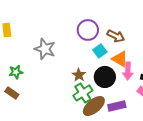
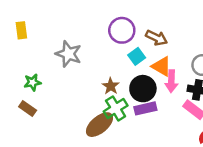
brown ellipse: (94, 106) -> (99, 125), moved
purple rectangle: (117, 106) -> (145, 108), moved

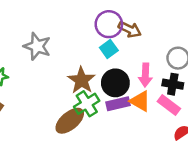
purple circle: (122, 30) -> (109, 24), moved
orange triangle: (161, 66) -> (140, 101), moved
brown star: (111, 86) -> (81, 80), size x1.5

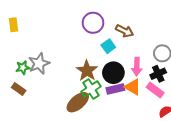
purple circle: (109, 24) -> (93, 23), moved
gray star: (37, 46) -> (39, 64), moved, turned 30
black cross: (173, 84) -> (158, 74), turned -35

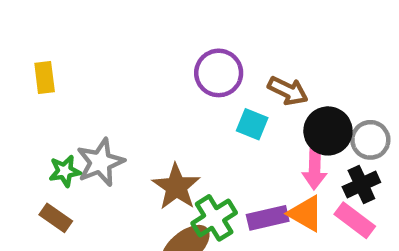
cyan square: (108, 46) -> (252, 124), turned -32
brown star: (87, 71) -> (176, 187), moved
black circle: (113, 73) -> (328, 131), moved

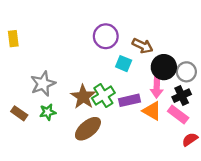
green star: (65, 171) -> (48, 112), moved
green cross: (214, 218) -> (103, 96), moved
purple rectangle: (268, 218) -> (129, 100), moved

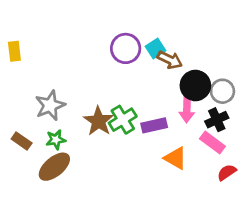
cyan square: (124, 64) -> (155, 48), moved, turned 35
orange triangle: (152, 111) -> (175, 158), moved
brown ellipse: (88, 129) -> (54, 167), moved

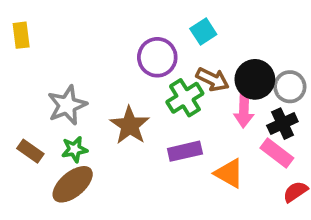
purple circle: (126, 48) -> (157, 57), moved
brown arrow: (170, 60) -> (213, 79), moved
green cross: (123, 120) -> (185, 98), moved
purple rectangle: (154, 125) -> (185, 151), moved

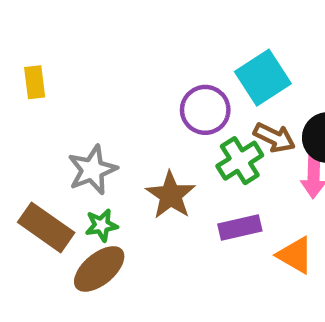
cyan square: (203, 32) -> (263, 78), size x1.6
brown rectangle: (30, 151) -> (46, 227), size x1.6

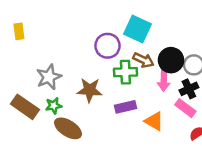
cyan square: (263, 78) -> (137, 29), turned -32
green cross: (240, 161) -> (125, 72), turned 30
brown star: (171, 195) -> (90, 90), turned -30
brown ellipse: (99, 269) -> (68, 128), moved, turned 72

